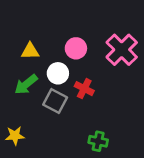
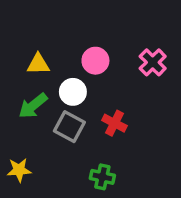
pink cross: (122, 50) -> (153, 62), size x0.7
red cross: (84, 89) -> (115, 123), moved
green cross: (98, 141) -> (102, 177), moved

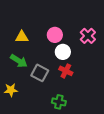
white circle: (73, 92) -> (63, 52), moved
green arrow: (33, 106) -> (19, 61), turned -108
yellow star: (19, 170) -> (11, 90), moved

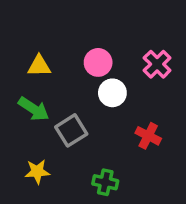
red cross: (66, 71) -> (148, 136), moved
gray square: (40, 73) -> (71, 130), turned 30
yellow star: (11, 90) -> (37, 172), moved

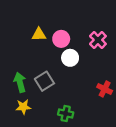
yellow triangle: (39, 66) -> (39, 34), moved
green arrow: (34, 109) -> (20, 82), moved, turned -138
red cross: (148, 136) -> (105, 89), moved

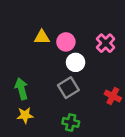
gray square: (44, 81) -> (68, 88), moved

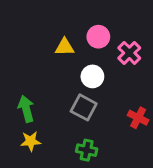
yellow triangle: (42, 37) -> (64, 47), moved
pink circle: (66, 42) -> (98, 37), moved
gray square: (68, 88) -> (84, 107), turned -30

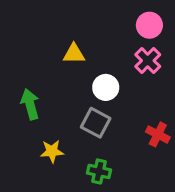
pink circle: (98, 37) -> (149, 25), moved
green arrow: (26, 109) -> (30, 104), moved
yellow star: (31, 141) -> (52, 151), moved

